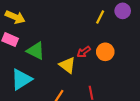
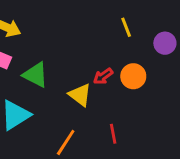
purple circle: (123, 11) -> (165, 43), moved
yellow line: (100, 17) -> (126, 27), turned -48

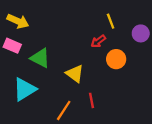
red arrow: (103, 76) -> (98, 41), moved
red line: (113, 134) -> (92, 100), moved

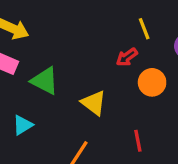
cyan triangle: (25, 89) -> (23, 125), size x0.6
red line: (92, 100) -> (138, 141), moved

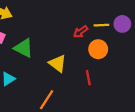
yellow line: (144, 29) -> (101, 25), moved, turned -72
red line: (138, 141) -> (88, 78), moved

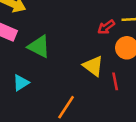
yellow triangle: (58, 63) -> (93, 66), moved

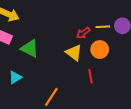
yellow triangle: (93, 66) -> (74, 53), moved

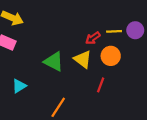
green triangle: (30, 48) -> (54, 61), moved
red line: (90, 76) -> (101, 85), turned 32

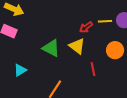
orange circle: (111, 56) -> (115, 50), moved
red line: (101, 85) -> (93, 69), turned -32

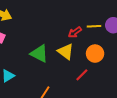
orange circle: (115, 50) -> (95, 54), moved
red line: (93, 69) -> (82, 75), turned 56

